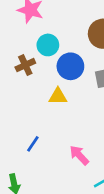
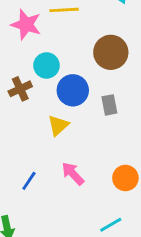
yellow triangle: (58, 96) -> (58, 125), turned -42
pink arrow: (79, 155) -> (73, 174), moved

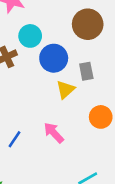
yellow triangle: (58, 125) -> (65, 90), moved
orange circle: (125, 178) -> (101, 117), moved

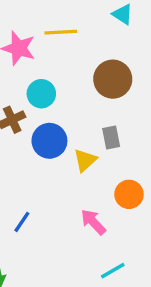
blue circle: (54, 58) -> (49, 141), moved
pink arrow: (54, 133) -> (93, 222), moved

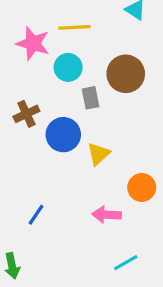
cyan circle: (41, 94) -> (68, 67), moved
gray rectangle: (111, 138) -> (90, 98), moved
pink arrow: (93, 222) -> (107, 215), turned -44

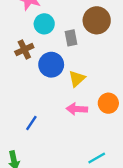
cyan circle: (68, 67) -> (44, 24), moved
pink arrow: (107, 215) -> (77, 109), moved

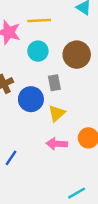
cyan circle: (44, 24) -> (38, 51), moved
gray rectangle: (71, 38) -> (54, 83), moved

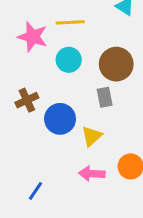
gray rectangle: (54, 83) -> (105, 97), moved

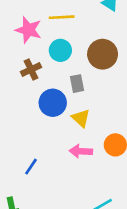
gray rectangle: (105, 97) -> (77, 84), moved
brown cross: (27, 100) -> (31, 70), moved
yellow triangle: (92, 136) -> (81, 118), turned -36

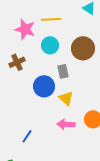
brown cross: (31, 70) -> (17, 62), moved

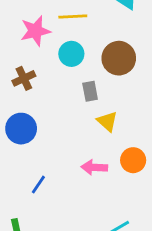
pink star: (25, 29) -> (35, 31), turned -30
blue circle: (44, 86) -> (21, 129), moved
yellow triangle: (66, 98) -> (107, 121), moved

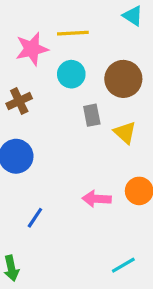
yellow triangle: (107, 121) -> (125, 133), moved

